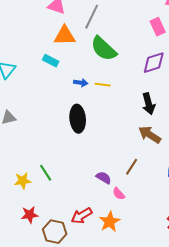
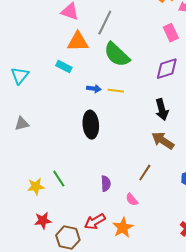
purple semicircle: (104, 178) -> (106, 184), moved, turned 56

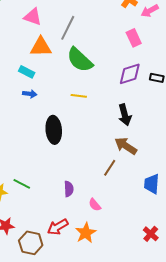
blue arrow: (94, 89) -> (30, 94), moved
brown line: (145, 173) -> (110, 168), moved
green line: (59, 179) -> (22, 184), turned -30

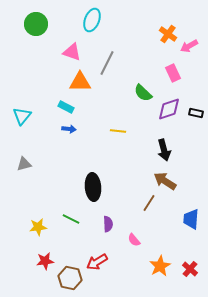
green semicircle: (80, 60) -> (143, 93), moved, size x0.7
black ellipse: (54, 130) -> (93, 187), moved
green line: (22, 184) -> (71, 219), moved
orange star: (86, 233) -> (160, 266), moved

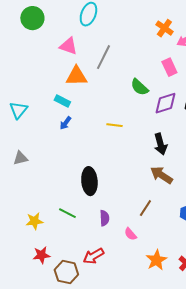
blue arrow: (69, 129) -> (65, 123), turned 120
brown line: (149, 203) -> (145, 208), moved

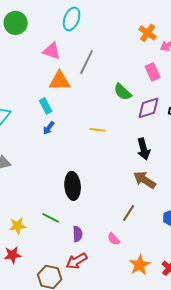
cyan rectangle: (62, 101) -> (46, 106), turned 35
purple semicircle: (104, 218) -> (78, 234), moved
red star: (41, 255) -> (13, 255), moved

